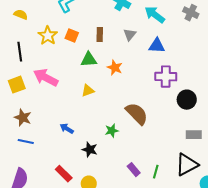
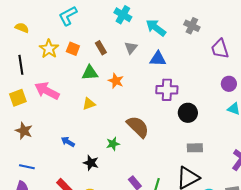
brown rectangle: (100, 35) -> (101, 48), turned -32
blue line: (26, 142) -> (27, 167), moved

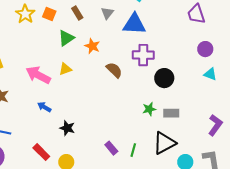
blue triangle: (158, 59) -> (134, 24), size x1.4
green triangle: (90, 73) -> (66, 38), turned -30
pink arrow: (47, 91) -> (38, 75), moved
brown semicircle: (138, 127) -> (114, 70), moved, size x0.7
green star: (113, 144) -> (149, 109), moved

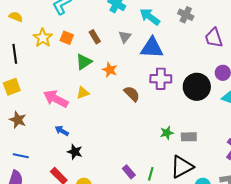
black circle: (164, 78) -> (197, 87), moved, size x1.4
black star: (67, 128) -> (75, 152), moved

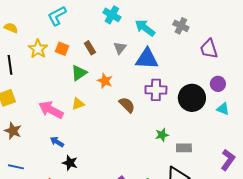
green star: (167, 133) -> (162, 135), moved

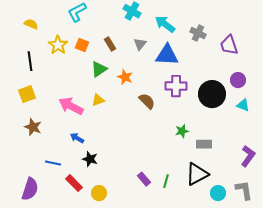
gray cross: (181, 26) -> (198, 33), moved
blue line: (16, 167) -> (53, 163), moved

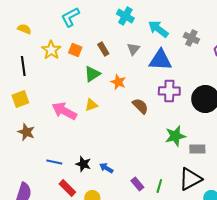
green star: (182, 131) -> (175, 136), size x1.5
blue arrow: (77, 138) -> (106, 168), moved
blue line: (53, 163) -> (54, 162), moved

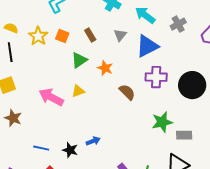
yellow semicircle: (24, 29) -> (11, 28), moved
gray cross: (191, 38) -> (178, 24), turned 35
blue triangle: (160, 60) -> (147, 46), turned -30
blue arrow: (106, 168) -> (93, 141), moved, turned 128

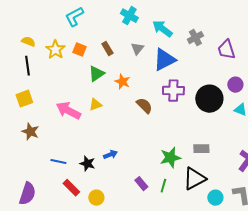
green star: (162, 122) -> (170, 158), moved

